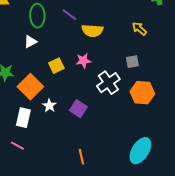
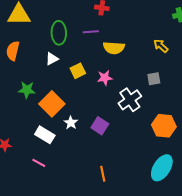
purple line: (69, 15) -> (91, 32), turned -42
yellow square: (56, 66) -> (78, 71), moved
orange hexagon: (142, 93) -> (164, 126), moved
white rectangle: (23, 118) -> (45, 135), turned -72

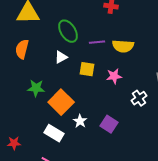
purple line: (91, 32) -> (97, 42), moved
green ellipse: (59, 33) -> (68, 31), turned -30
yellow square: (78, 71) -> (87, 69), turned 35
white cross: (130, 100) -> (139, 98), size x0.7

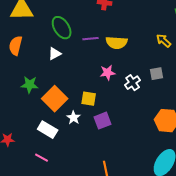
yellow square: (87, 69) -> (89, 99), moved
white cross: (139, 98) -> (133, 83), moved
purple square: (109, 124) -> (103, 121), turned 36

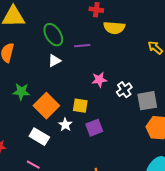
yellow semicircle: (117, 43) -> (114, 28), moved
white triangle: (55, 54) -> (54, 61), moved
gray square: (157, 74) -> (147, 101), moved, size x1.5

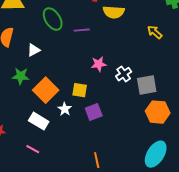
white triangle: (54, 61) -> (34, 50), moved

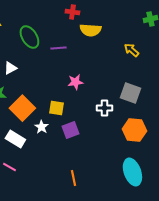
white cross: (124, 74) -> (104, 108), moved, turned 35
gray square: (147, 85) -> (130, 93), moved, turned 30
cyan ellipse: (156, 154) -> (132, 172), turned -52

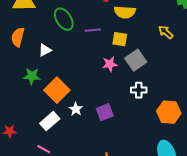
gray square: (130, 93) -> (136, 60), moved, turned 35
yellow square: (56, 108) -> (120, 39), moved
white rectangle: (15, 139) -> (50, 121), turned -72

